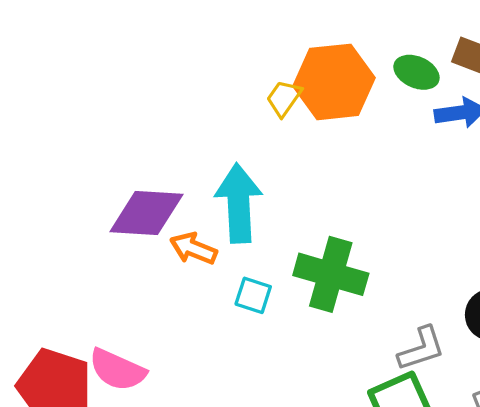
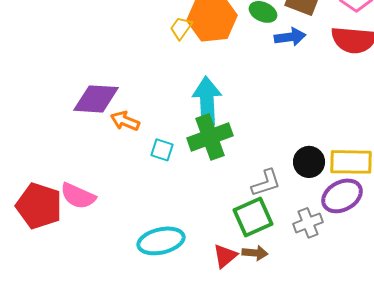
cyan arrow: (239, 203) -> (207, 101), moved
green cross: (331, 274) -> (210, 137), turned -36

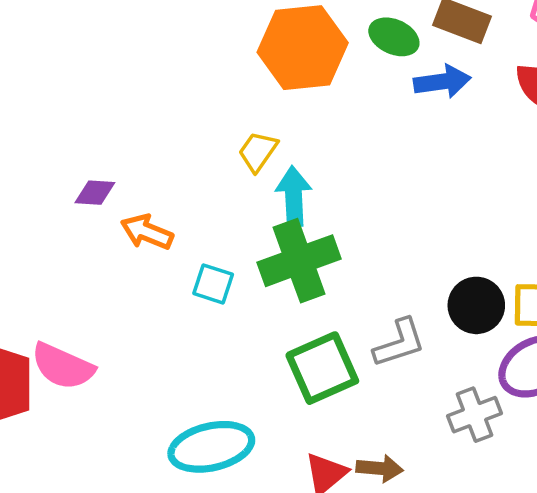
yellow trapezoid: (181, 28) -> (258, 151), moved
purple diamond: (96, 99) -> (95, 193), size x0.5
cyan arrow: (207, 101) -> (294, 196), size x0.7
green square: (253, 217) -> (322, 368), moved

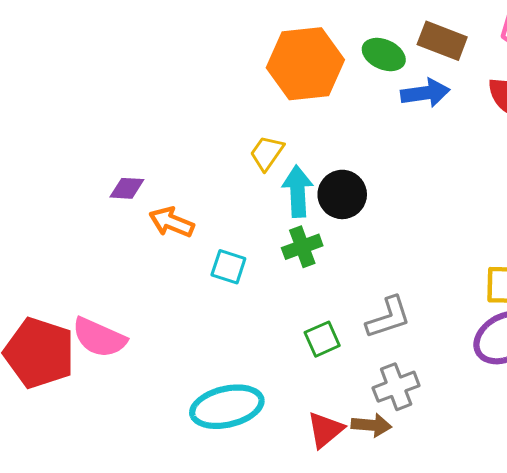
green cross: (299, 261) -> (302, 247), size x0.6
black circle: (476, 305) -> (342, 194), moved
green square: (322, 368) -> (322, 339), size x0.6
gray cross: (474, 415) -> (396, 387), moved

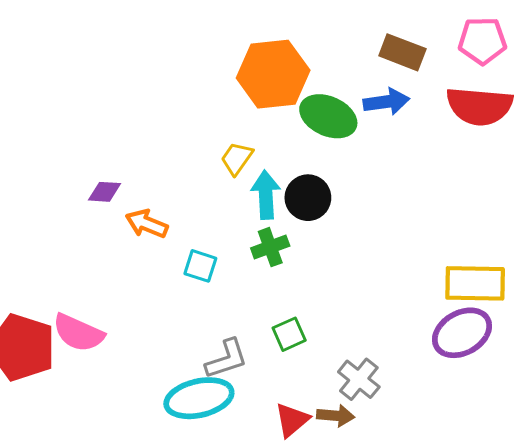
green ellipse: (384, 55) -> (328, 116), moved, size x1.4
gray L-shape: (388, 318) -> (227, 359), moved
gray cross: (396, 387) -> (359, 379), turned -30

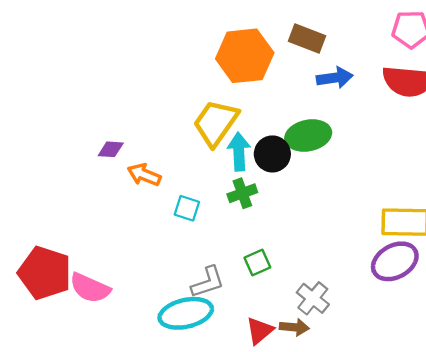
brown rectangle: (402, 52) -> (307, 38), moved
green ellipse: (328, 116) -> (308, 135), moved, turned -36
yellow trapezoid: (237, 158) -> (216, 123), size x1.8
pink semicircle: (78, 333) -> (90, 288), moved

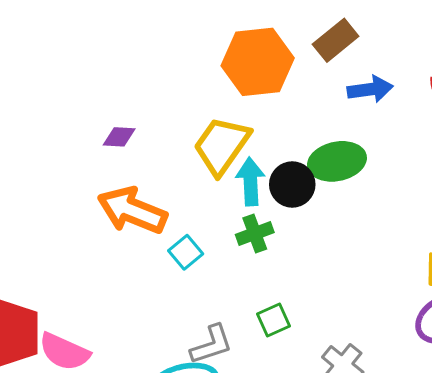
brown rectangle: (307, 38) -> (336, 40), turned -60
purple diamond: (111, 149) -> (119, 137), moved
orange arrow: (144, 175) -> (132, 210), size x1.6
cyan square: (187, 208) -> (186, 252), turned 32

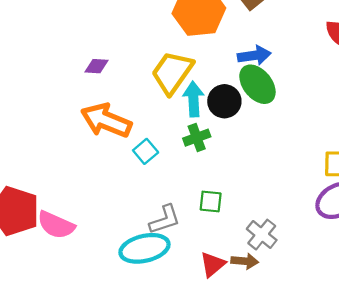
blue arrow: (370, 89) -> (254, 55), moved
green ellipse: (337, 161) -> (257, 84), turned 63
green square: (273, 320) -> (211, 201), turned 30

